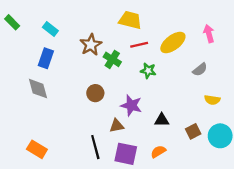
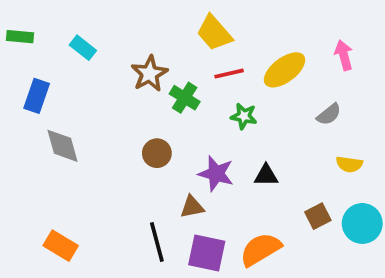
yellow trapezoid: (130, 20) -> (214, 33), turned -145
green rectangle: (12, 22) -> (20, 37), turned -40
blue rectangle: (46, 58) -> (37, 96), moved
black triangle: (162, 120) -> (266, 175), moved
orange semicircle: (158, 152) -> (260, 249), size x1.6

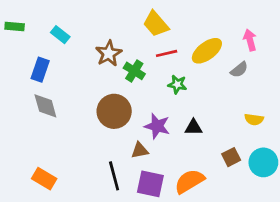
blue rectangle: (37, 96) -> (40, 70), moved
gray semicircle: (329, 114) -> (239, 70), moved
brown circle: (157, 153) -> (114, 111), size x1.6

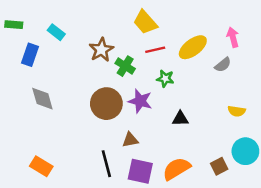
blue rectangle: (40, 70) -> (30, 55), moved
purple star: (157, 126) -> (140, 101), moved
brown square: (231, 157) -> (219, 166), moved

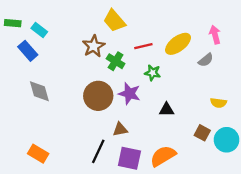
yellow trapezoid: (145, 22) -> (114, 21), moved
cyan rectangle: (56, 32) -> (39, 30), moved
blue rectangle: (30, 55) -> (28, 51), turned -60
black line: (106, 164) -> (98, 151), turned 40
brown square: (219, 166) -> (202, 133), moved, turned -35

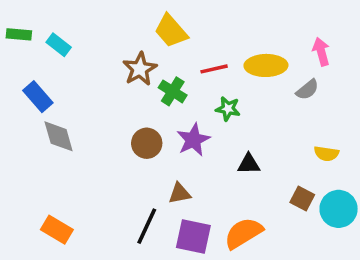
yellow ellipse: (178, 44) -> (266, 65), turned 36
blue rectangle: (28, 51) -> (38, 97), moved
purple star: (129, 94) -> (193, 140), turned 30
brown circle: (98, 96) -> (147, 143), size x0.7

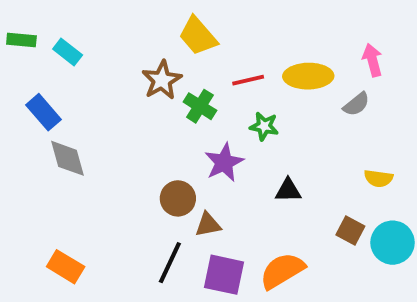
brown circle: (147, 143) -> (178, 198), moved

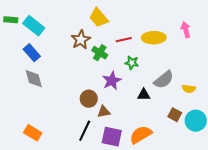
cyan rectangle: (68, 52) -> (34, 26), size x1.5
gray semicircle: (356, 104) -> (164, 80), moved, size x1.5
blue rectangle: (43, 112) -> (32, 53), moved

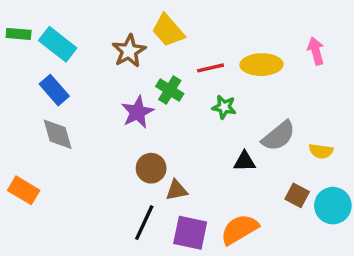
brown star: (81, 40) -> (129, 51), moved
purple star: (112, 81) -> (137, 112), moved
orange rectangle: (33, 133) -> (24, 190), moved

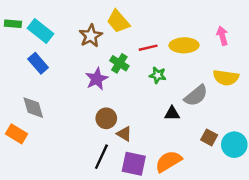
gray diamond: (58, 134) -> (33, 108), moved
yellow semicircle: (321, 151) -> (226, 78), moved, size x1.5
brown triangle: (177, 190) -> (124, 134), turned 42

